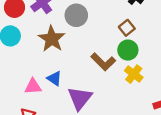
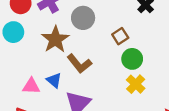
brown square: (127, 28) -> (120, 36), moved
brown L-shape: (103, 62) -> (79, 64), moved

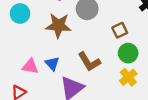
brown star: (55, 39) -> (58, 26), turned 30
brown L-shape: (79, 64) -> (89, 62), moved

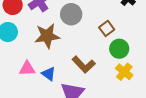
pink triangle: (30, 66) -> (27, 69), moved

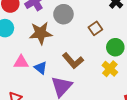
green circle: (119, 49) -> (115, 47), moved

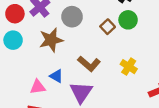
green circle: (115, 47) -> (128, 20), moved
pink triangle: (21, 62) -> (38, 87), moved

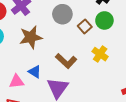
gray circle: (72, 17) -> (62, 14), moved
yellow cross: (129, 67) -> (100, 54), moved

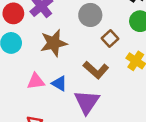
brown square: (85, 26) -> (110, 38), moved
pink triangle: (17, 81) -> (36, 81), moved

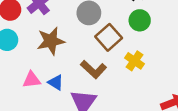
brown square: (110, 38) -> (109, 37), size x1.5

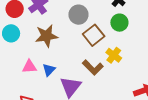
brown L-shape: (93, 69) -> (93, 67), moved
blue triangle: (56, 82) -> (49, 70), turned 40

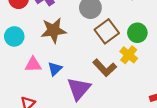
green circle: (119, 23) -> (137, 33), moved
cyan circle: (11, 33) -> (14, 36), moved

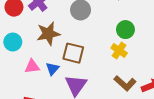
brown square: (107, 31) -> (73, 53), moved, turned -35
brown L-shape: (105, 68) -> (125, 83), moved

